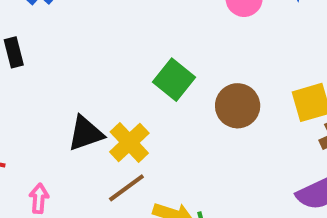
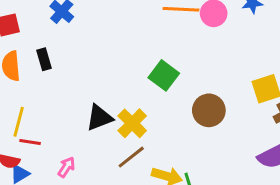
brown circle: (238, 106) -> (209, 110), moved
pink arrow: (39, 198) -> (66, 167), turned 30

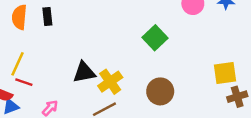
green square: (164, 75) -> (155, 38), moved
brown circle: (209, 110) -> (160, 91), moved

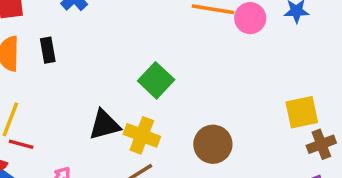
green square: (155, 38) -> (156, 80), moved
yellow cross: (110, 82) -> (142, 135), turned -30

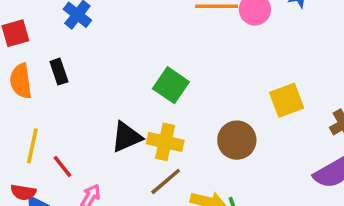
yellow square: (302, 112) -> (287, 100), moved
red line: (21, 144) -> (63, 166), moved, turned 45

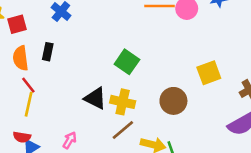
black rectangle: (59, 72) -> (48, 52), turned 30
black triangle: (127, 137) -> (95, 98), turned 50
red line: (63, 166) -> (28, 85), moved

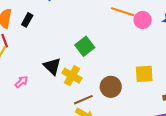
brown line: (123, 130) -> (83, 100), moved
pink arrow: (70, 140) -> (21, 82), moved

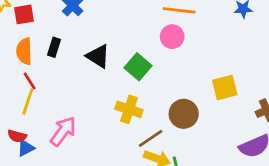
pink circle: (143, 20) -> (172, 37), moved
black triangle: (52, 66) -> (98, 56), moved
pink arrow: (21, 82) -> (63, 131), size x1.6

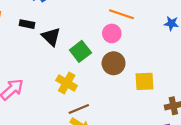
black rectangle: (54, 47) -> (27, 24), moved, turned 72
brown circle: (184, 114) -> (114, 63), moved

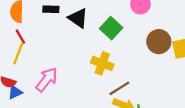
brown circle: (114, 63) -> (159, 42), moved

